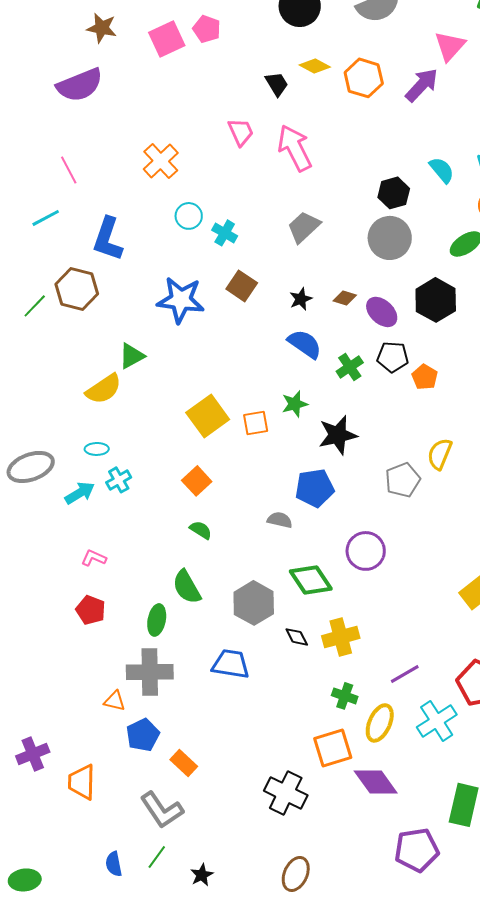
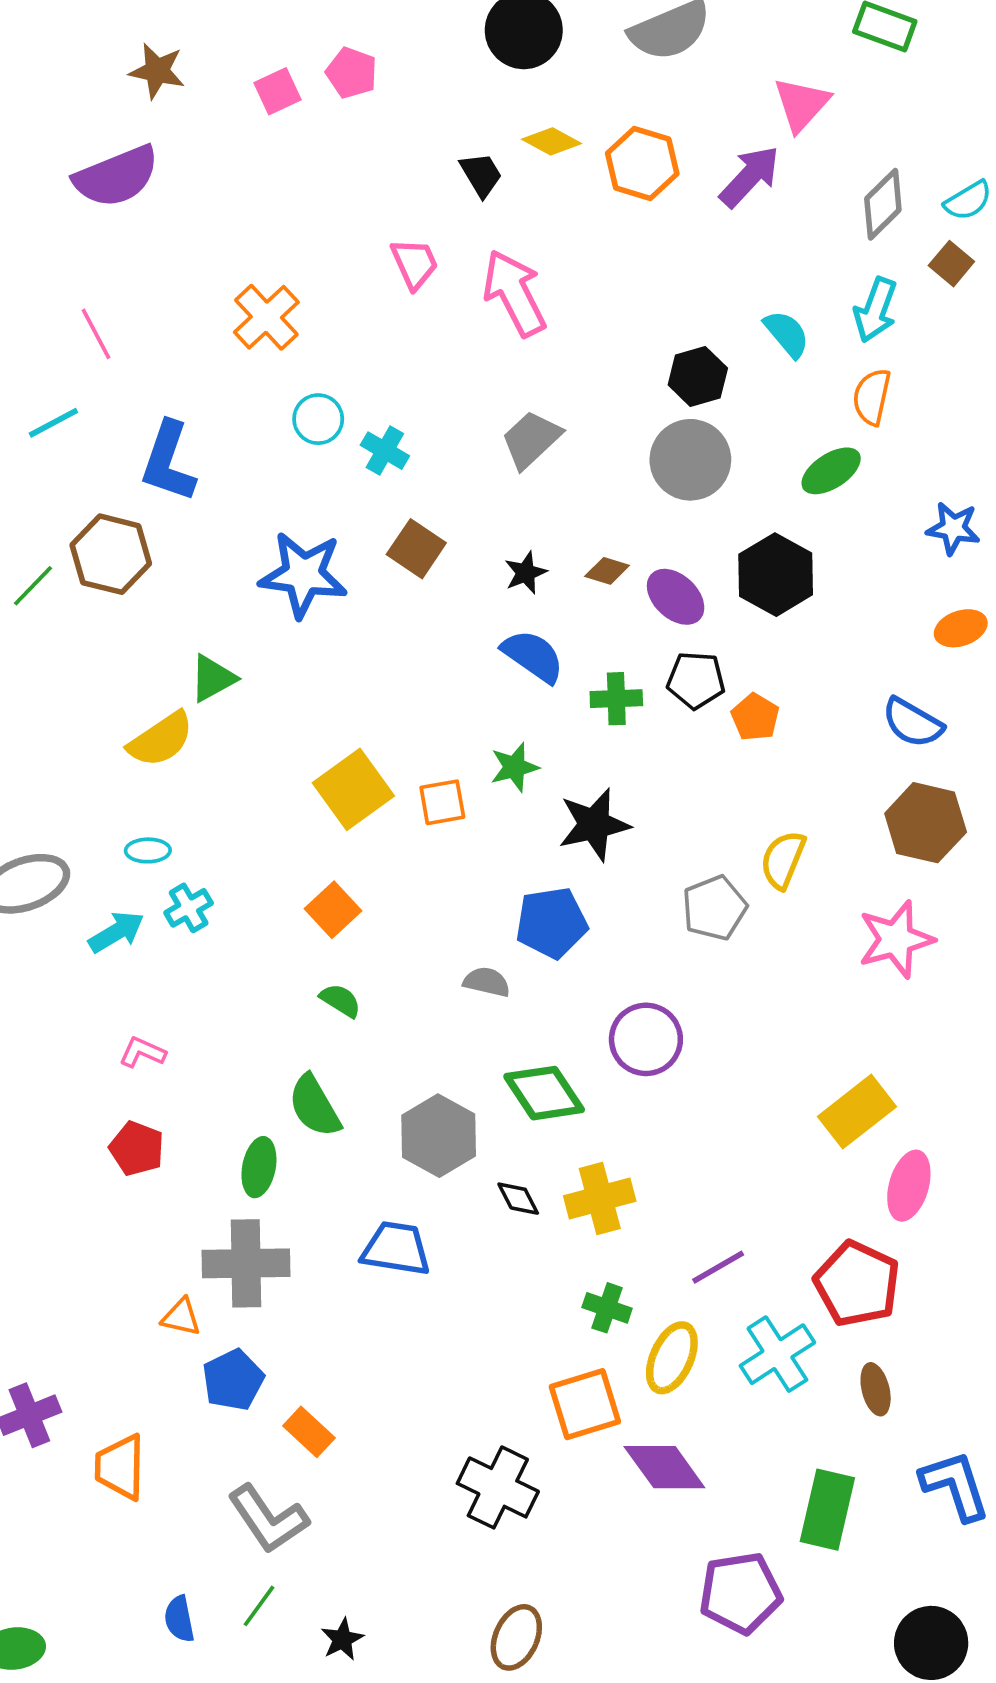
pink square: (167, 39) -> (277, 91), size x0.7
green cross: (350, 367) -> (616, 699), turned 32

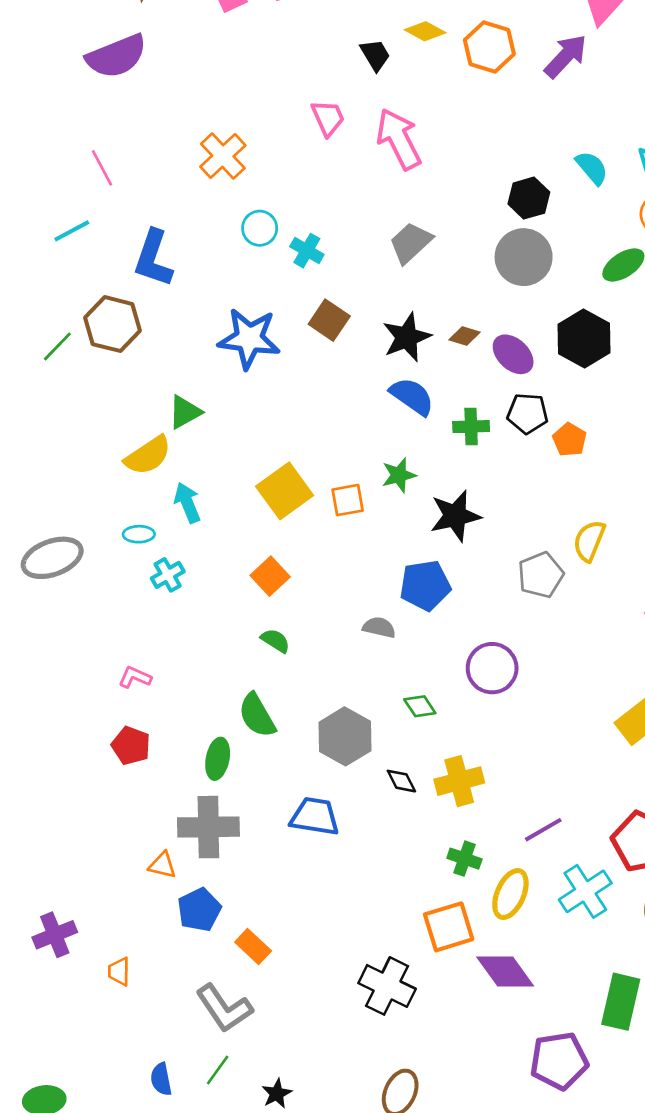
black star: (526, 573) -> (407, 337), size x1.6
cyan arrow: (116, 932) -> (187, 503), moved, turned -81
green diamond: (544, 1093) -> (420, 706), size x0.6
orange trapezoid: (120, 1467) -> (119, 971), size x0.6

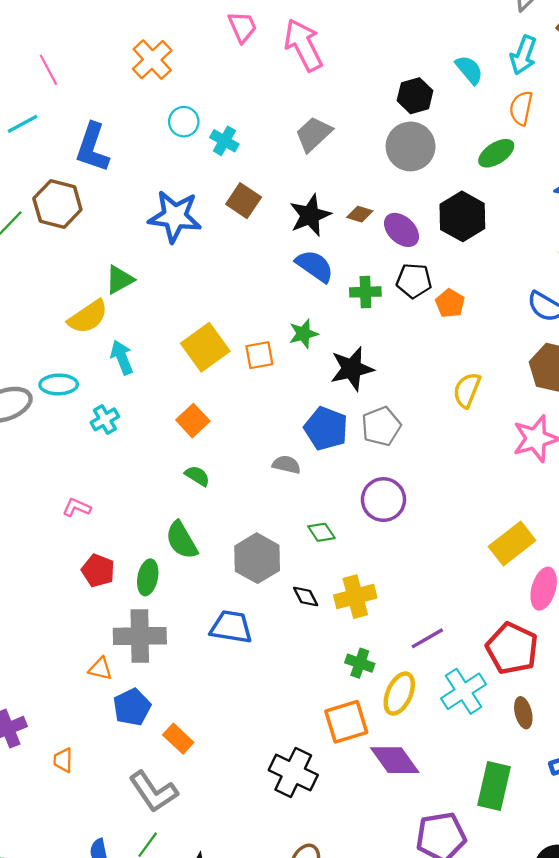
cyan ellipse: (139, 534) -> (59, 384), moved, size x1.4
gray pentagon: (541, 575) -> (381, 426), moved
blue pentagon: (425, 585) -> (326, 428), turned 30
red pentagon: (131, 746) -> (98, 571), moved

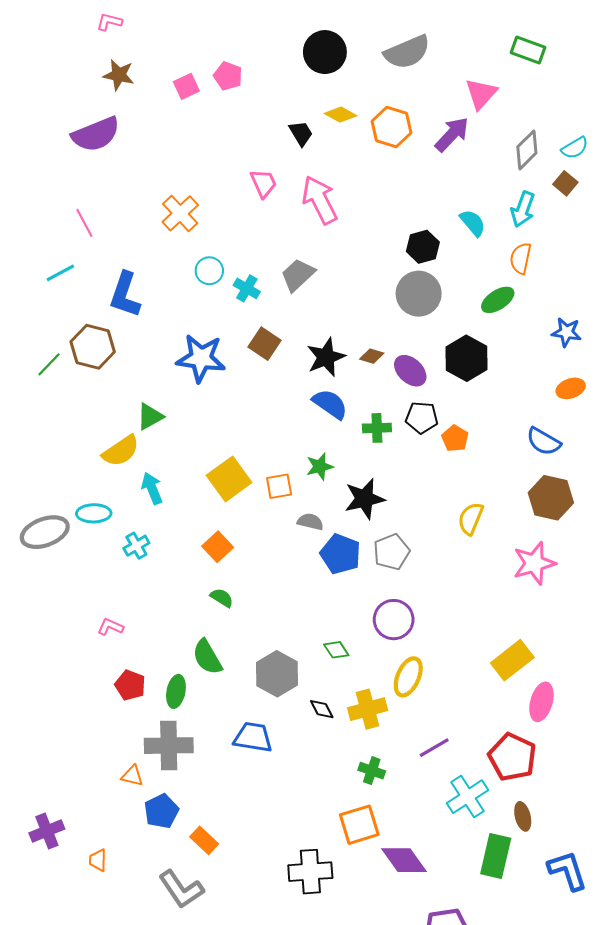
gray trapezoid: (314, 134) -> (298, 275), moved
gray semicircle: (286, 465) -> (310, 522), moved
yellow ellipse: (399, 694) -> (408, 677), moved
black cross: (293, 773) -> (310, 872), turned -30
green rectangle: (494, 786) -> (496, 856), moved

